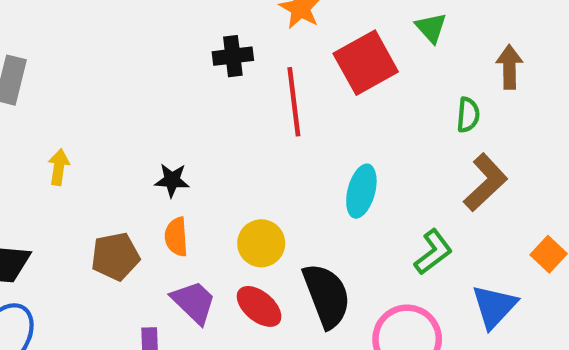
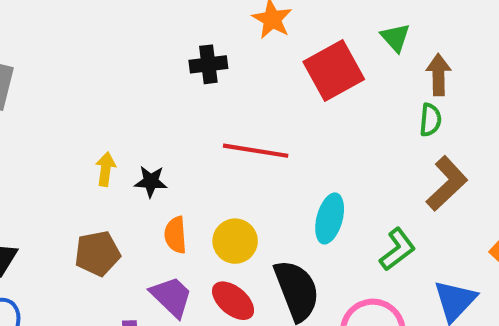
brown arrow: (509, 67) -> (439, 75), moved
red line: (294, 102) -> (256, 151), moved, turned -74
yellow arrow: (59, 167) -> (106, 169), moved
cyan ellipse: (361, 191) -> (330, 218), moved
orange semicircle: (176, 237) -> (175, 235), moved

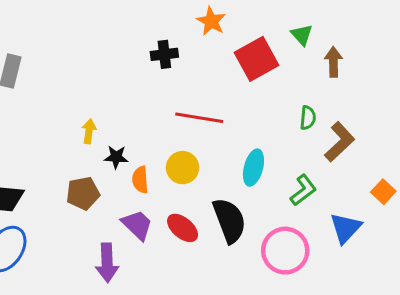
green semicircle: (430, 120) -> (308, 118), moved
black star: (151, 181) -> (116, 157), moved
yellow circle: (235, 241) -> (183, 168), moved

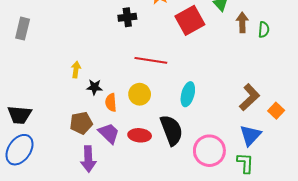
green semicircle: (308, 118) -> (264, 30), moved
brown L-shape: (340, 142) -> (249, 97), moved
green L-shape: (303, 190) -> (245, 163), moved, turned -50
brown pentagon: (83, 193) -> (81, 123), moved
red ellipse: (183, 228) -> (140, 135), turned -35

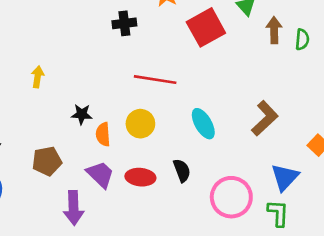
yellow arrow: (76, 70) -> (38, 77), moved
cyan ellipse: (188, 94) -> (203, 124), turned -45
brown L-shape: (249, 97) -> (265, 118), moved
brown pentagon: (81, 123) -> (47, 161), moved
black semicircle: (171, 130) -> (182, 170), size x0.6

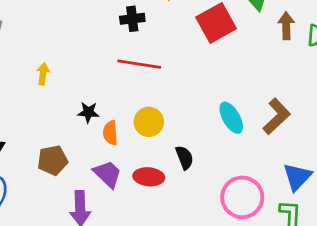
red line: (155, 80) -> (139, 64), moved
cyan ellipse: (203, 124) -> (231, 118), moved
black semicircle: (182, 170) -> (185, 158), moved

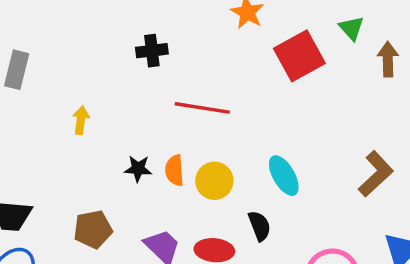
black cross: (132, 19) -> (152, 51), moved
cyan ellipse: (231, 118) -> (284, 176), moved
orange semicircle: (110, 133) -> (174, 170), moved

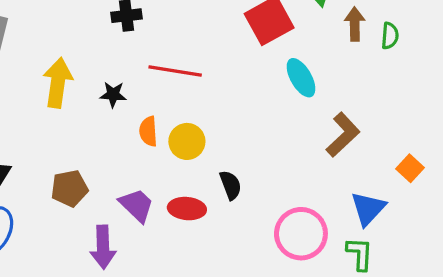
yellow arrow: (81, 120) -> (58, 83), size x1.8
black star: (138, 169) -> (113, 94), moved
cyan ellipse: (284, 176) -> (301, 78), moved

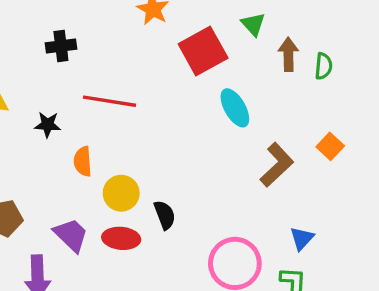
yellow circle: (187, 141) -> (121, 193), moved
orange square: (410, 168) -> (330, 146), moved
blue triangle: (368, 209) -> (302, 238), size x0.7

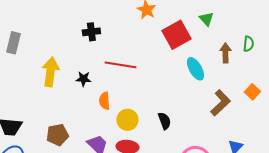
brown arrow: (288, 54) -> (225, 53), moved
black semicircle: (165, 215) -> (164, 121), moved

